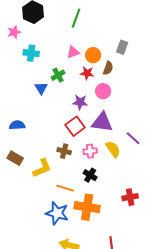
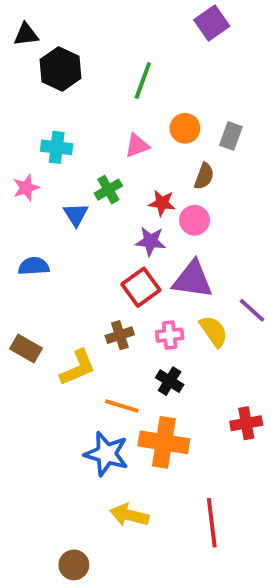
pink star: (14, 32) -> (26, 188), moved
orange circle: (93, 55) -> (185, 128), moved
red star: (87, 73) -> (162, 203), moved
blue semicircle: (17, 125) -> (34, 266), moved
brown cross: (64, 151) -> (120, 335), turned -32

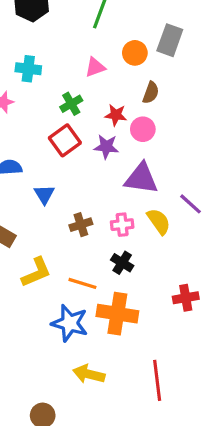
gray rectangle: (231, 136) -> (170, 40), moved, size x1.4
blue triangle: (76, 214) -> (44, 194), moved
red square: (141, 287) -> (65, 140), moved
yellow L-shape: (78, 368) -> (36, 272), moved

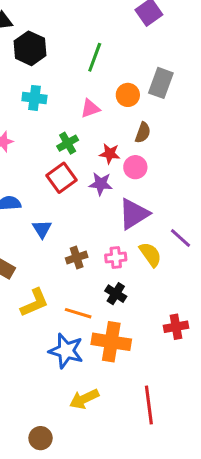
cyan cross: (28, 69) -> (34, 98), moved
purple triangle: (141, 178) -> (134, 214), turned -40
yellow arrow: (89, 374) -> (84, 399), turned -40

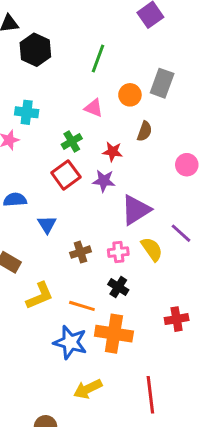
cyan cross: (34, 98) -> (27, 112), moved
pink triangle: (90, 109) -> (94, 108), turned 42
pink circle: (135, 167) -> (187, 165), moved

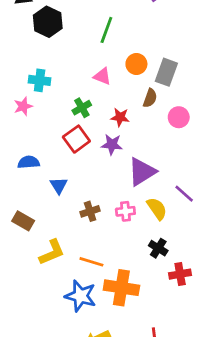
gray rectangle: (162, 83) -> (166, 72), moved
pink circle: (187, 165) -> (179, 117), moved
black cross: (118, 287) -> (158, 248), moved

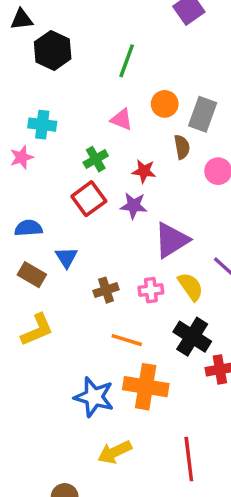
brown semicircle: (150, 98) -> (182, 147), turned -30
brown rectangle: (23, 221) -> (32, 275), moved
black cross: (158, 248) -> (192, 337), size x1.5
yellow L-shape: (52, 252) -> (37, 330), moved
orange line: (91, 262) -> (127, 340), moved

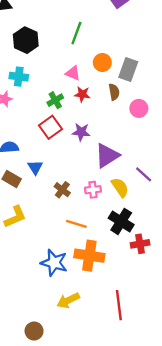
black hexagon: (53, 50) -> (26, 40), moved
red star: (144, 171) -> (82, 94), moved
brown cross: (106, 290) -> (62, 190), turned -35

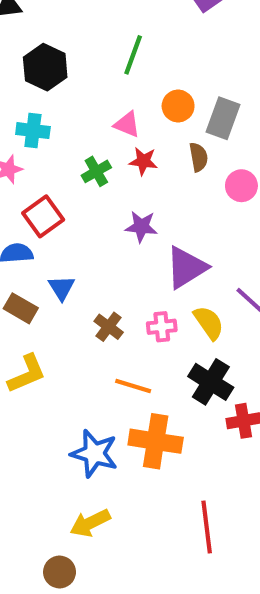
red square: (51, 127) -> (43, 216), moved
yellow arrow: (68, 300) -> (90, 523), moved

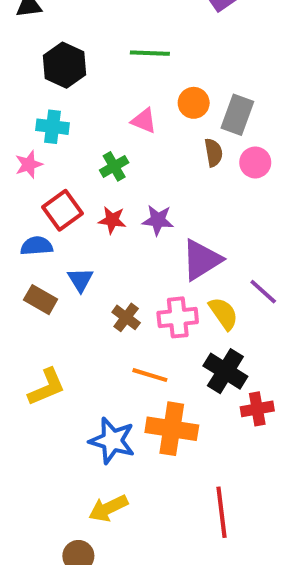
green line: (133, 55) -> (150, 53), turned 72
red star: (143, 161) -> (112, 220), moved
pink circle: (241, 186) -> (255, 162), moved
pink cross: (162, 327) -> (178, 317), size x1.4
yellow L-shape: (27, 374) -> (47, 387), moved

